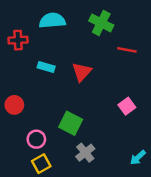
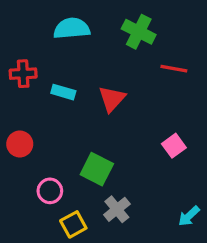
red cross: (18, 40) -> (23, 74), moved
yellow square: (41, 164) -> (73, 224), moved

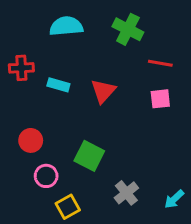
red circle: (20, 144) -> (31, 140), moved
pink square: (174, 146) -> (160, 99), moved, turned 30
gray cross: (117, 209) -> (126, 193), moved

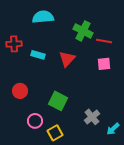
green cross: (128, 29) -> (83, 31), moved
pink circle: (46, 176) -> (35, 121), moved
gray cross: (126, 193) -> (92, 117), moved
yellow square: (68, 207) -> (55, 133), moved

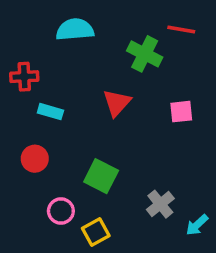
red line: (104, 41) -> (181, 30), moved
cyan rectangle: (38, 55) -> (50, 112), moved

